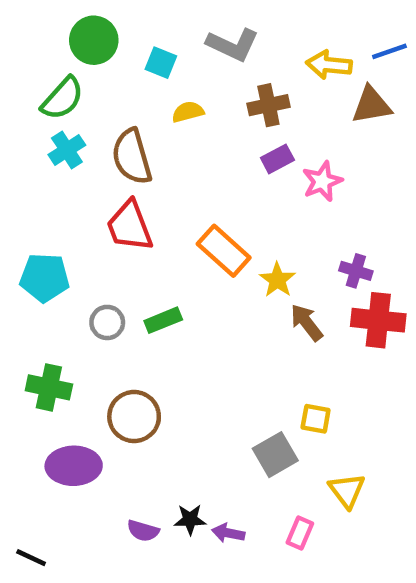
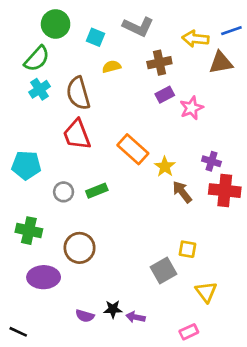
pink rectangle: (300, 533) -> (189, 332), moved, turned 42

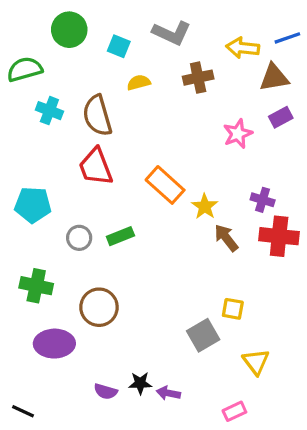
green semicircle: (37, 59) -> (25, 69), moved, turned -148
cyan cross: (40, 89) -> (49, 111), turned -36
purple rectangle: (165, 95) -> (281, 117), moved

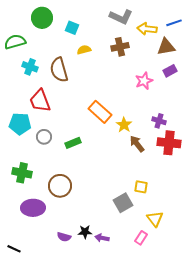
gray L-shape: (172, 33) -> (121, 17), moved
red trapezoid: (96, 167) -> (40, 101), moved
gray circle: (79, 238) -> (44, 137), moved
pink rectangle: (234, 411) -> (141, 238), moved, turned -32

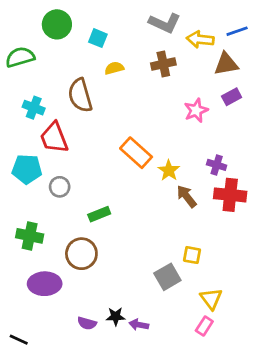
cyan cross: (30, 67) -> (34, 108), moved
green rectangle: (73, 143) -> (99, 214), moved
pink rectangle: (141, 238) -> (204, 326), moved

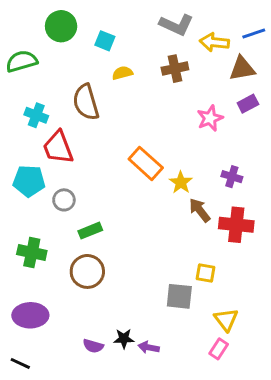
red cross: (230, 195) -> (236, 225), moved
green rectangle: (99, 214) -> (90, 231), moved
gray square: (167, 277) -> (179, 296), turned 36
purple ellipse: (45, 284) -> (30, 315), moved

